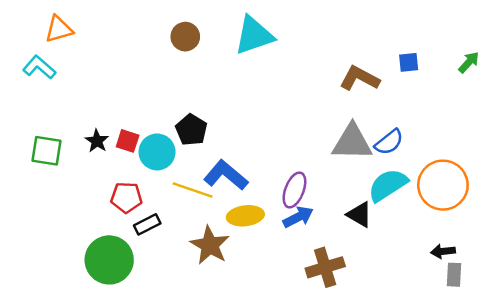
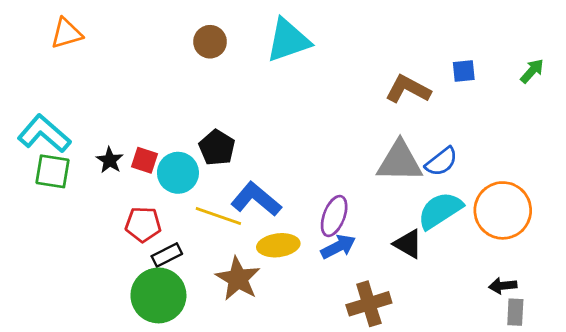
cyan L-shape: (39, 67) -> (44, 134), moved, size x1.4
green circle: (109, 260) -> (158, 295), moved

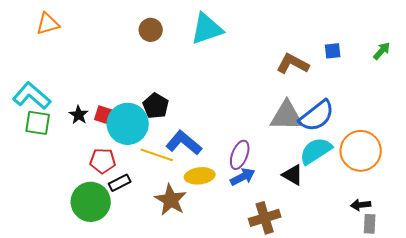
blue semicircle: (441, 162) -> (317, 116), size x1.5
cyan circle: (178, 173) -> (128, 124), size x1.4
green circle: (158, 295) -> (91, 202), moved

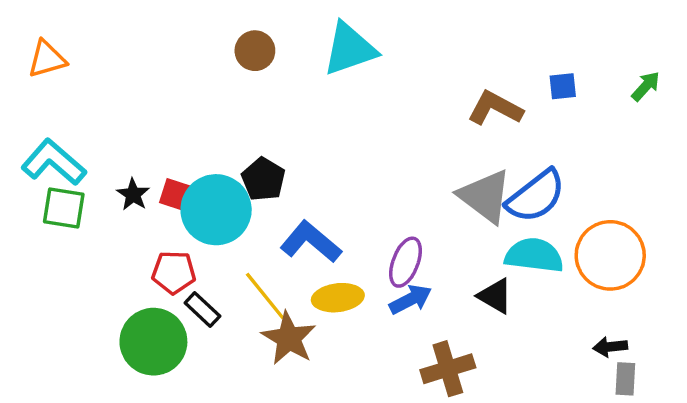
orange triangle: (48, 24) -> (47, 59), moved
gray triangle: (287, 116) -> (485, 196), turned 36
cyan semicircle: (316, 151) -> (534, 255), turned 40
yellow line: (157, 155) -> (265, 296), moved, turned 32
black rectangle: (120, 183) -> (202, 310), turned 70

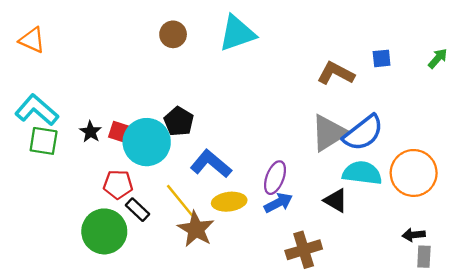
orange triangle: (47, 59) -> (32, 40), turned 40
gray triangle: (485, 196) -> (329, 133), turned 51

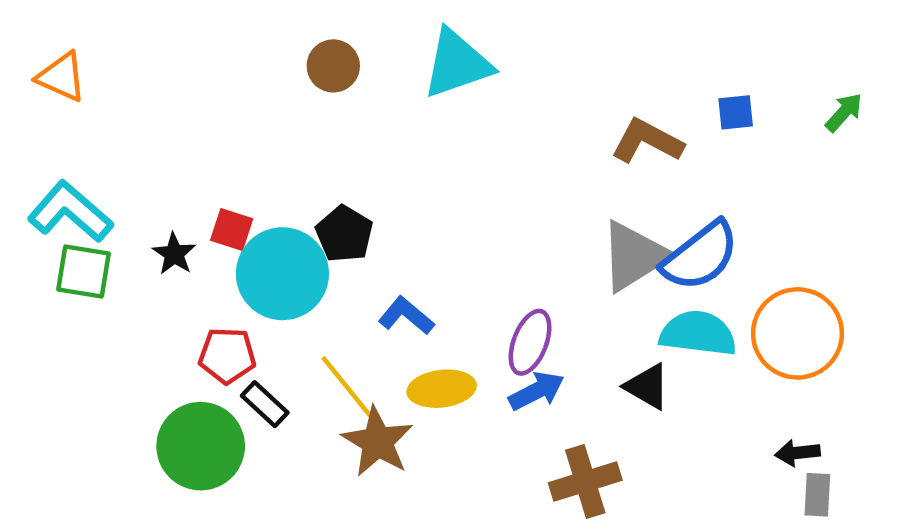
red square: (119, 132) -> (232, 230), moved
blue L-shape: (211, 164) -> (406, 316), size x0.7

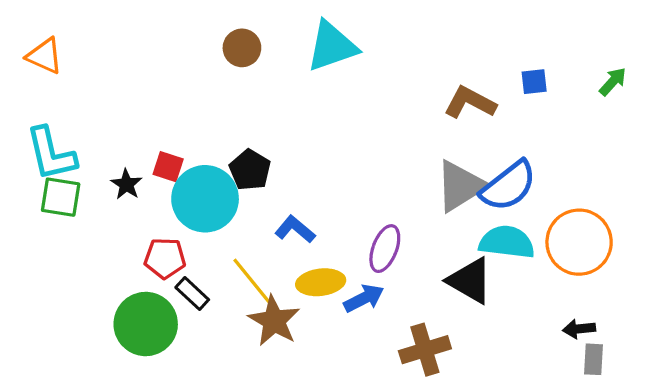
cyan L-shape: (70, 212) -> (51, 154), turned -144
black triangle: (647, 386) -> (470, 281), size x1.4
blue arrow: (537, 391) -> (364, 298), moved

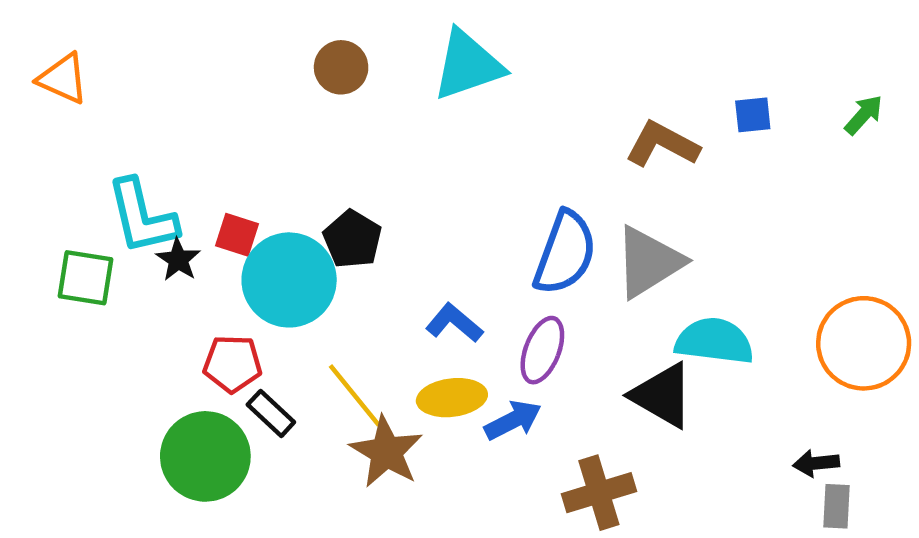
cyan L-shape: (51, 154) -> (142, 217), moved
blue semicircle: (508, 186) -> (565, 253), moved, turned -32
blue L-shape: (295, 229) -> (454, 323), moved
orange circle: (579, 242) -> (864, 343), moved

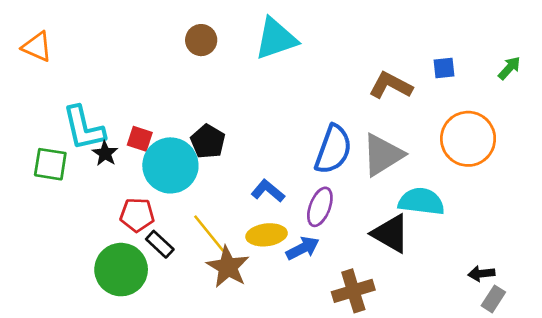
orange circle: (864, 343) -> (468, 139), moved
gray rectangle: (836, 506) -> (493, 299), turned 30

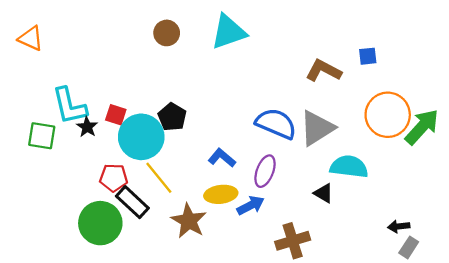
green arrow: (509, 68) -> (422, 127), moved, size x1.8
blue semicircle: (333, 149) -> (276, 124), turned -87
yellow line: (209, 234) -> (159, 178), moved
black triangle: (391, 234) -> (324, 193), size x0.6
black rectangle: (160, 244) -> (132, 202), size x1.4

